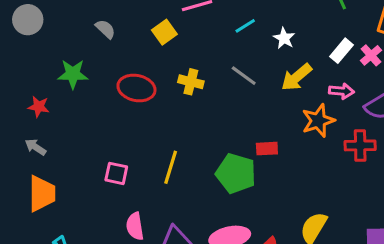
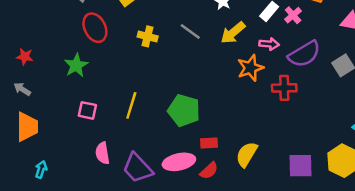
green star: (73, 74) -> (76, 65), moved, turned -30
red ellipse: (136, 88) -> (95, 28), moved, turned 52
red rectangle: (267, 149) -> (209, 143), moved

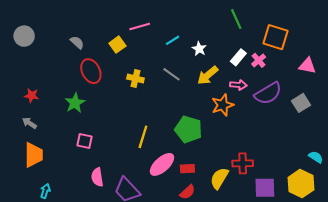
red cross: (284, 88) -> (243, 163), moved
yellow line: (131, 105) -> (143, 137), moved
green pentagon: (184, 110) -> (189, 129), moved
pink ellipse: (179, 162) -> (162, 164), moved, turned -30

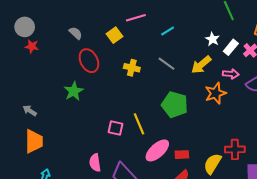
white star: (199, 49) -> (212, 39), moved
red star: (32, 95) -> (32, 46), moved
green pentagon: (189, 129) -> (175, 105), moved
yellow line: (143, 137) -> (139, 124), turned -40
pink square: (85, 141) -> (115, 128), moved

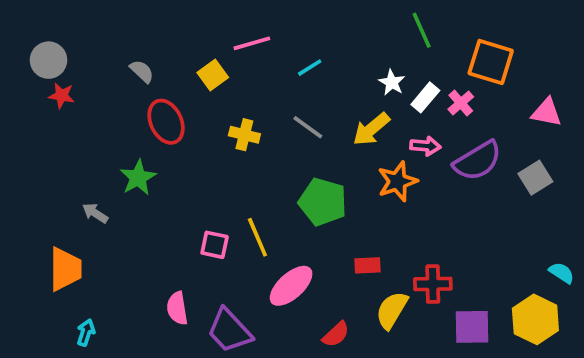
gray arrow: (30, 111) -> (95, 213), moved
red rectangle: (182, 155) -> (368, 265), moved

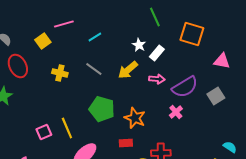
pink cross: (461, 103) -> (176, 112), moved
orange star: (397, 181) -> (135, 118), moved, turned -30
pink square: (215, 245) -> (44, 132), turned -35

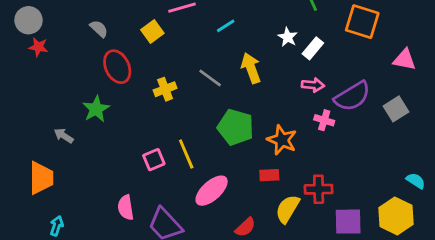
gray line: (94, 69) -> (210, 78), moved
yellow arrow: (128, 70) -> (251, 68), moved, turned 110
yellow cross: (60, 73) -> (165, 89), moved, turned -35
pink cross: (176, 112) -> (324, 120), moved, turned -32

